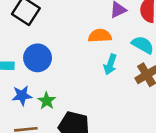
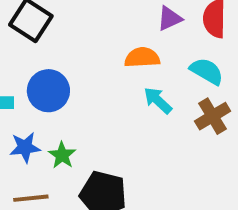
cyan arrow: (110, 64) -> (158, 100), turned 114

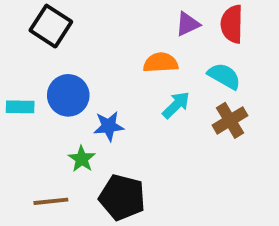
cyan arrow: (158, 100) -> (176, 105), turned 92
blue star: (25, 147) -> (109, 126), moved

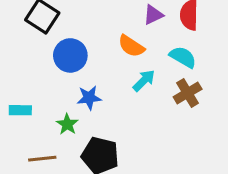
orange semicircle: (161, 63) -> (131, 46), turned -144
blue circle: (68, 95) -> (70, 55), moved
cyan rectangle: (20, 107) -> (20, 110), moved

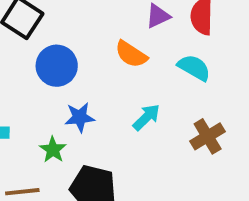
cyan arrow: (144, 80) -> (146, 117), moved
brown cross: (188, 93) -> (208, 136), moved

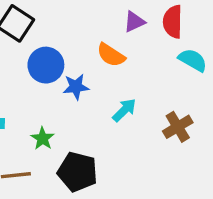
cyan semicircle: (194, 68) -> (193, 60), moved
blue star: (80, 117) -> (76, 87), moved

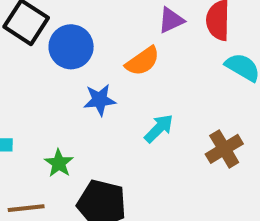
orange semicircle: (111, 55) -> (143, 61), turned -68
blue circle: (46, 65) -> (71, 47), moved

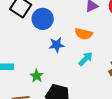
orange semicircle: (143, 61) -> (84, 34), moved, turned 48

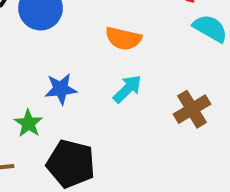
blue star: (57, 45) -> (61, 89), moved

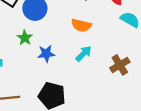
green star: (28, 123) -> (25, 38), moved

